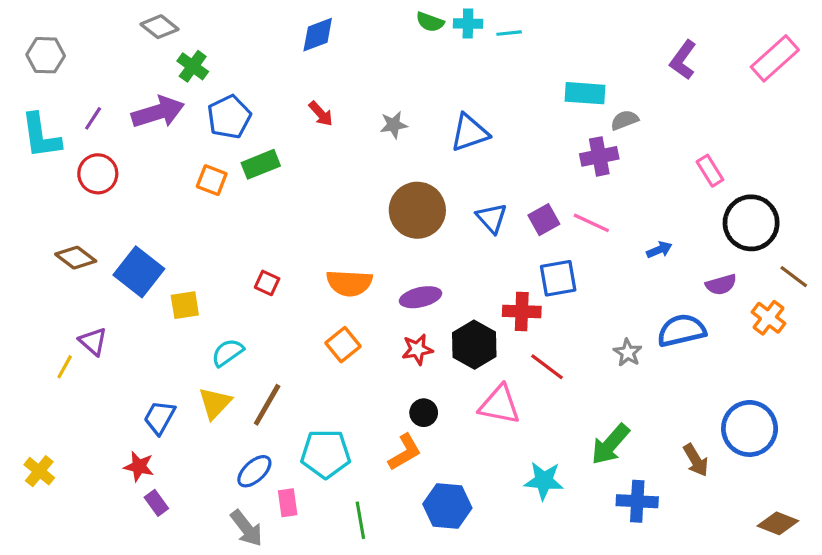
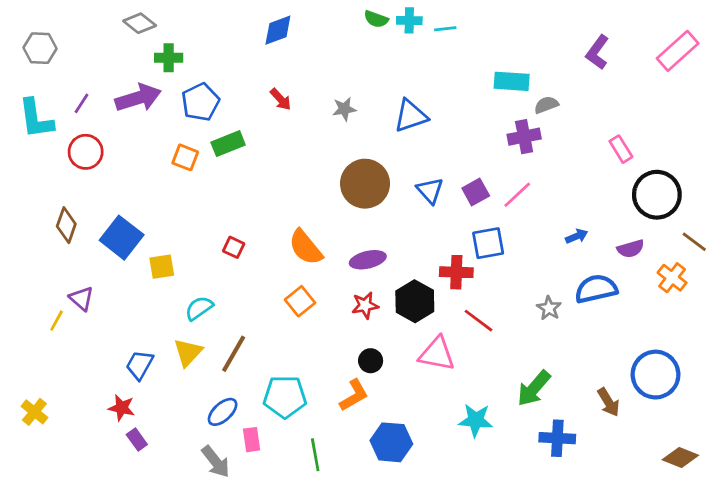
green cross: (193, 66) -> (169, 58), turned -36
pink line: (591, 223) -> (517, 195), turned -68
blue arrow: (659, 250) -> (577, 236), moved
brown diamond: (76, 258) -> (66, 225), turned 72
orange semicircle: (349, 283) -> (306, 247), turned 48

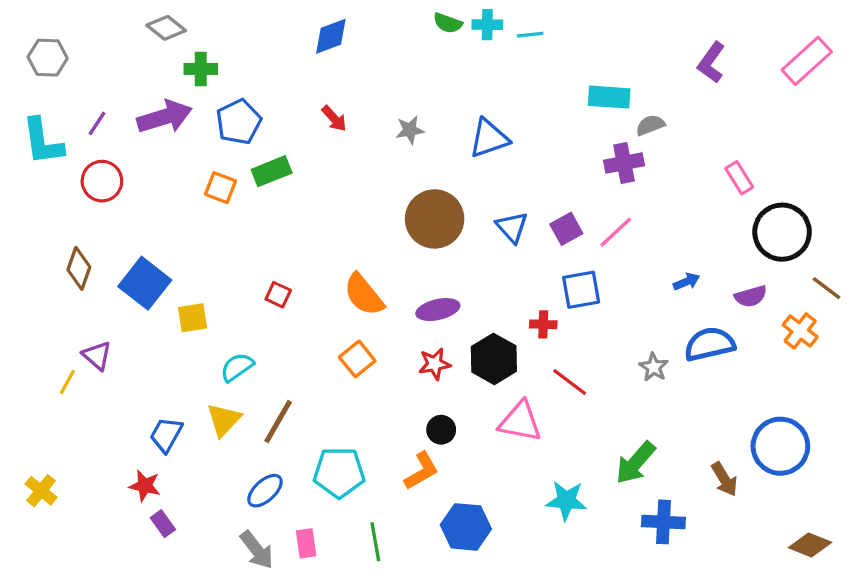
red cross: (456, 272) -> (543, 324), size x0.7
pink rectangle: (252, 440) -> (306, 543), moved

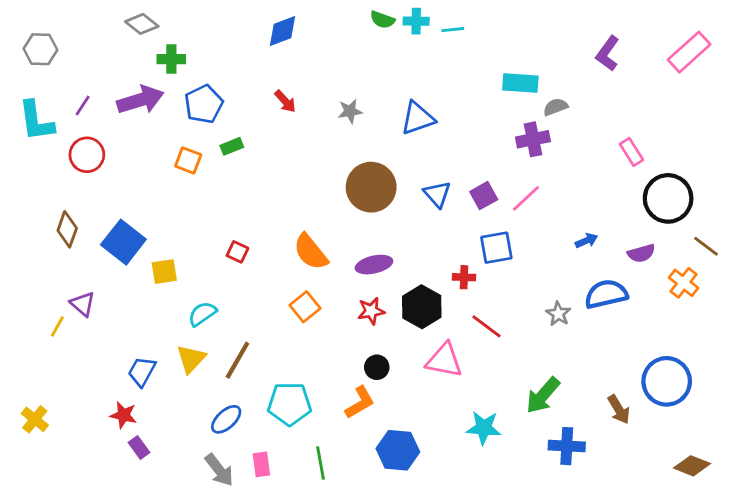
green rectangle: (272, 171) -> (232, 146), size x0.7

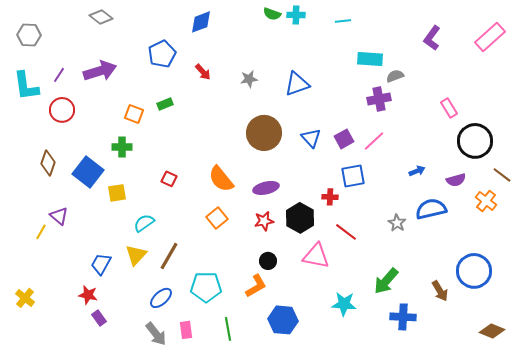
cyan line: (453, 30) -> (343, 21), moved
green cross: (171, 59) -> (122, 147), moved
blue pentagon: (204, 104) -> (162, 54), moved

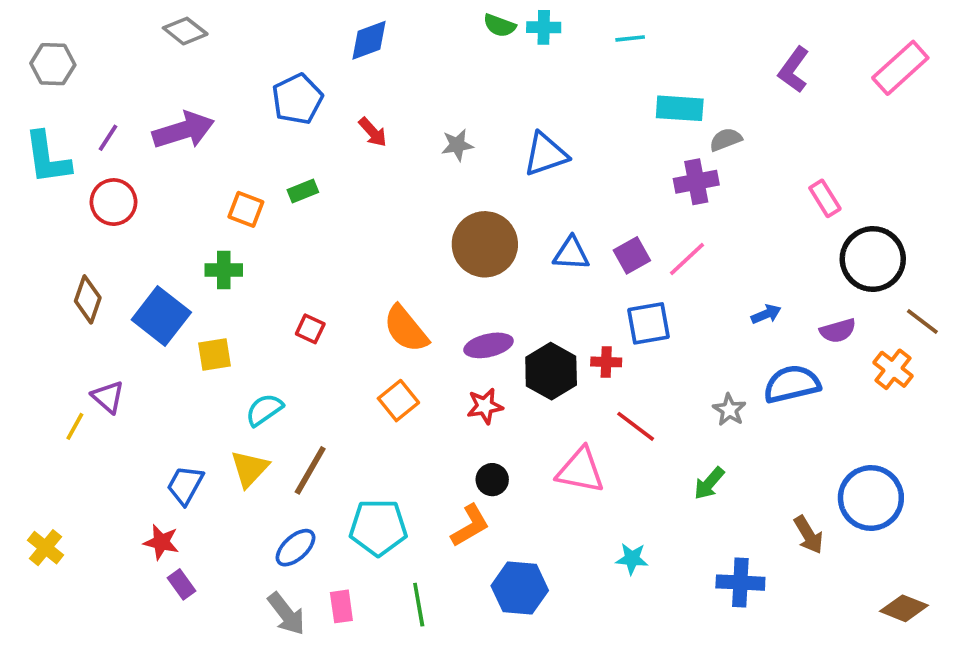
blue triangle: (311, 138) -> (571, 253), turned -45
black hexagon: (300, 218) -> (551, 371), moved
green arrow: (386, 281) -> (709, 483), moved, size x0.7
cyan star: (344, 304) -> (632, 559), size x0.7

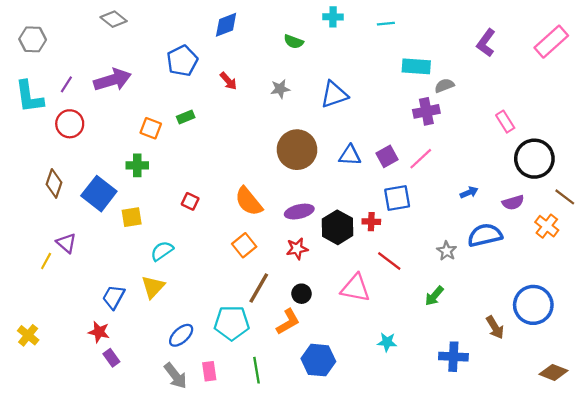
green semicircle: (500, 26) -> (294, 42), moved
brown line: (310, 470) -> (259, 288), moved

